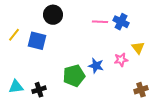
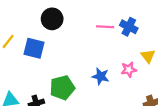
green pentagon: (74, 76) -> (62, 88), moved

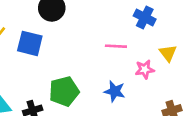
pink line: (105, 27) -> (116, 46), moved
blue star: (101, 76) -> (115, 91), moved

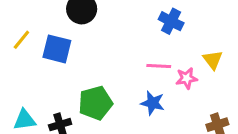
blue cross: (145, 17) -> (171, 21), moved
pink line: (116, 46) -> (159, 66), moved

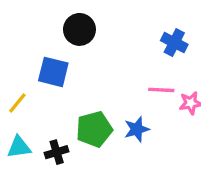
yellow line: (21, 40) -> (17, 103), moved
blue star: (153, 103) -> (137, 129), moved, turned -30

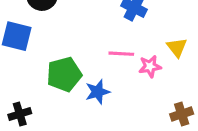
green pentagon: (94, 129) -> (64, 74), moved

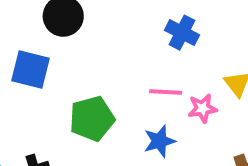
blue star: (98, 92) -> (159, 141), moved

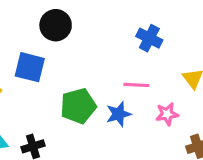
pink star: (202, 108) -> (167, 114), moved
blue star: (159, 141) -> (119, 114), moved

